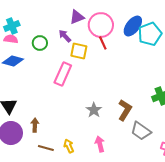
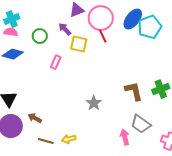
pink rectangle: (63, 74) -> (56, 62), moved, size x0.6
brown L-shape: (125, 110) -> (134, 91), moved, turned -45
brown arrow: (35, 125) -> (35, 118), turned -64
pink arrow: (100, 144) -> (125, 137), moved
yellow arrow: (69, 146) -> (69, 139), turned -80

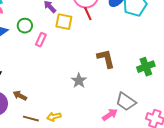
green circle: (40, 36) -> (25, 26), moved
brown L-shape: (134, 91) -> (106, 59), moved
pink arrow: (125, 137) -> (110, 115), turned 70

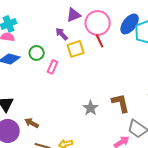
yellow square: (64, 22) -> (76, 49), turned -30
brown L-shape: (106, 59) -> (121, 103), moved

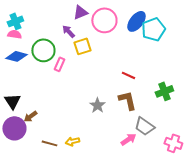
red line: (100, 41) -> (128, 75), moved, turned -40
green circle: (37, 53) -> (43, 50), size x1.5
brown arrow: (32, 123) -> (30, 116), moved, turned -64

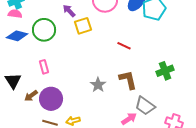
pink rectangle: (59, 64) -> (44, 67), moved, turned -40
red line: (128, 75) -> (124, 46), moved
purple circle: (14, 128) -> (51, 99), moved

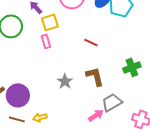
pink rectangle: (44, 67) -> (46, 41), moved
gray trapezoid: (145, 106) -> (112, 102), turned 115

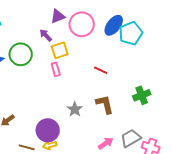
purple circle: (18, 95) -> (48, 130), moved
gray trapezoid: (112, 102) -> (131, 138), moved

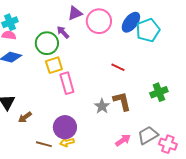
yellow square: (60, 50) -> (54, 65), moved
green circle: (21, 54) -> (47, 43), moved
pink rectangle: (56, 69) -> (67, 83), moved, size x1.5
gray star: (75, 109) -> (102, 106), moved

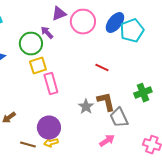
gray trapezoid: (148, 135) -> (119, 118), moved, turned -85

